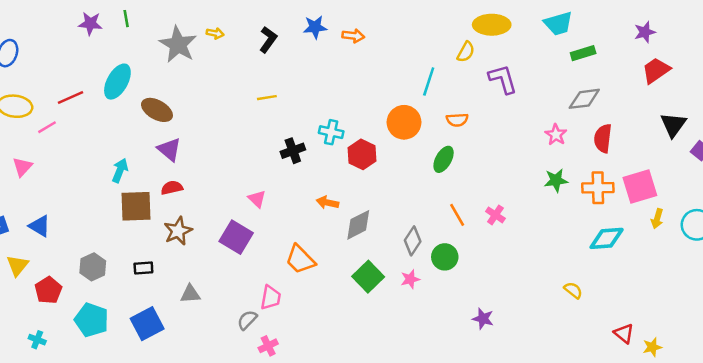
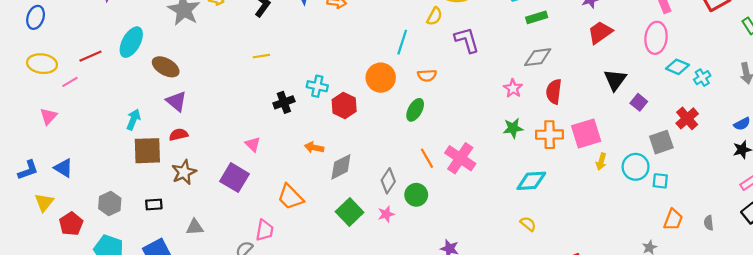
pink cross: (495, 215) -> (460, 158), size x1.8
cyan diamond: (607, 238) -> (531, 181), moved

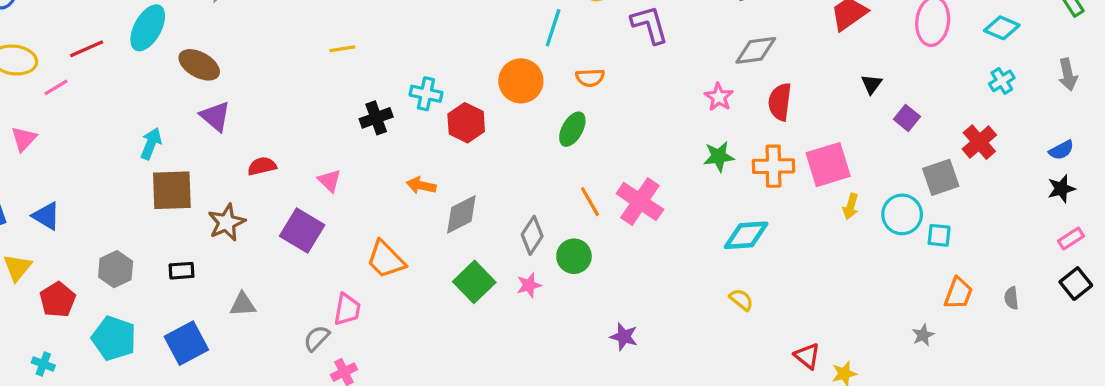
cyan diamond: (677, 67) -> (1002, 28), moved
black triangle: (615, 80) -> (872, 84), size x0.6
red semicircle: (179, 135) -> (262, 166), moved

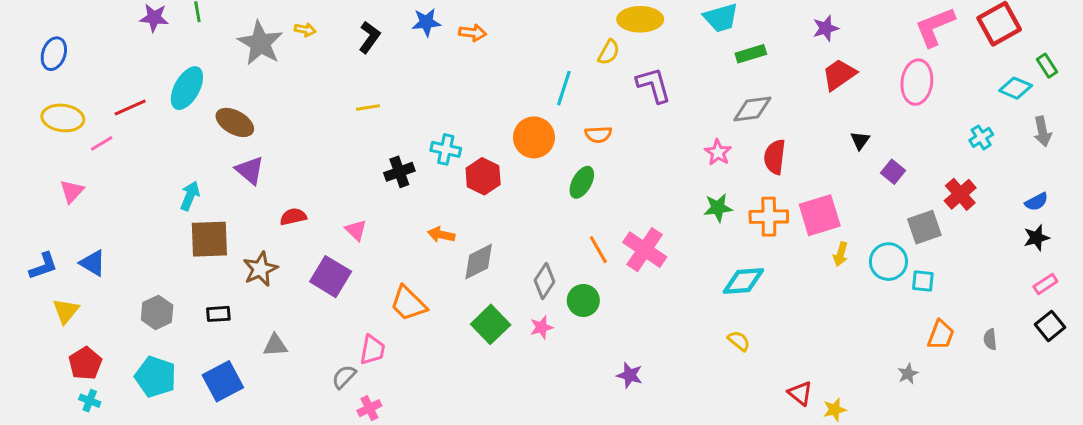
cyan diamond: (1002, 28) -> (1016, 88), moved
red pentagon: (58, 300) -> (85, 363), moved

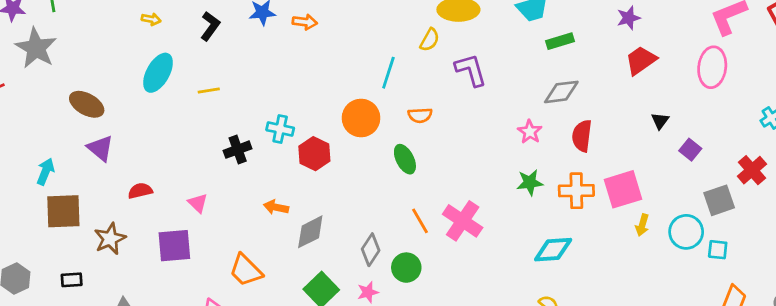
gray star: (260, 43) -> (36, 48), moved
cyan ellipse: (187, 88) -> (158, 73), moved
green ellipse: (582, 182) -> (405, 159), turned -56
purple square: (331, 277) -> (174, 246), turned -36

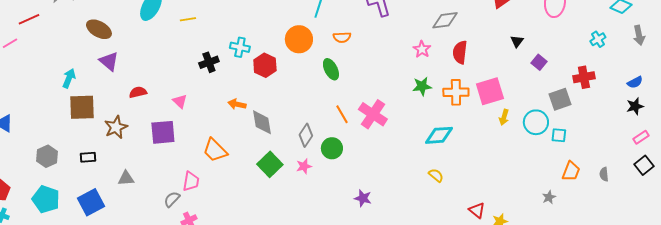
red cross: (752, 170) -> (584, 77), turned 30
gray diamond: (310, 232) -> (262, 122), turned -72

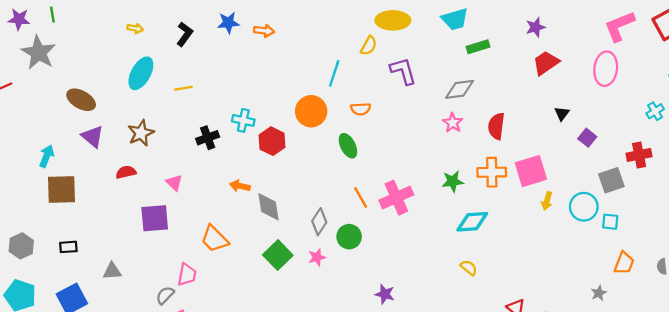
gray diamond: (445, 20) -> (460, 89), moved
green star: (422, 86) -> (453, 181), moved
pink cross: (373, 114) -> (396, 198), turned 32
brown star: (116, 127) -> (141, 133), moved

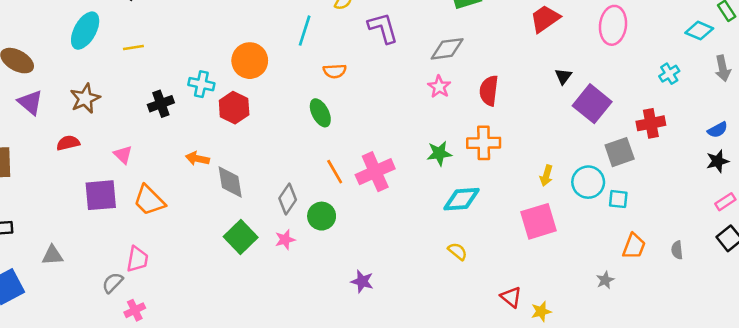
orange circle: (311, 111) -> (250, 61), moved
purple square: (587, 138) -> (592, 104), size x1.8
pink square: (531, 171) -> (539, 221), moved
orange trapezoid: (215, 239) -> (149, 200), moved

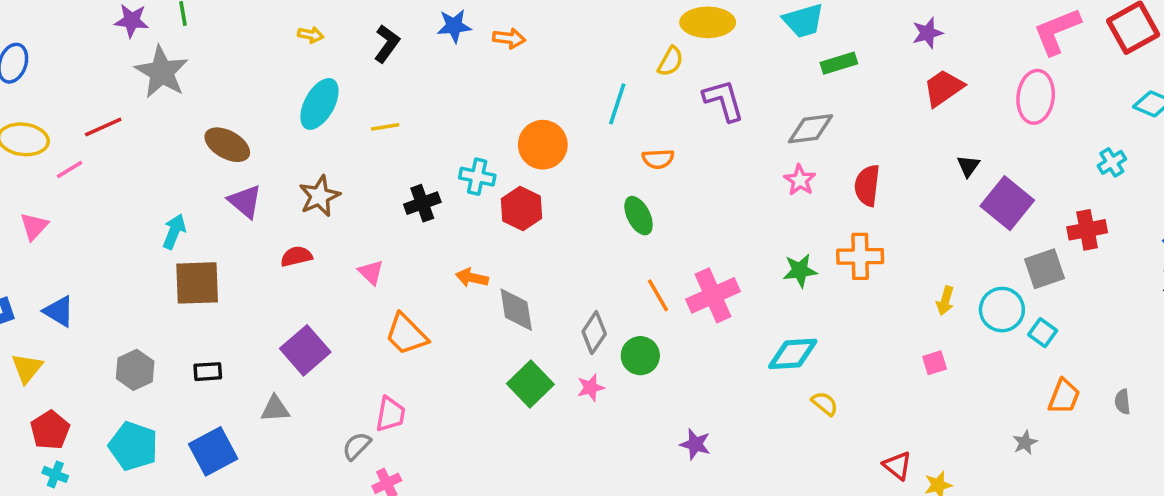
purple square: (101, 195) -> (305, 350), moved, turned -36
cyan diamond: (461, 199) -> (793, 354), moved
cyan square: (618, 199) -> (1043, 333), turned 30
pink square: (539, 221) -> (935, 363), size x0.5

